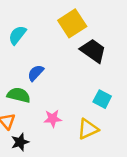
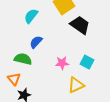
cyan semicircle: (17, 35) -> (31, 16), moved
pink star: (53, 119) -> (62, 63), moved

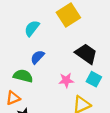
black trapezoid: (80, 25) -> (86, 54), moved
orange triangle: (14, 79) -> (13, 98), turned 48

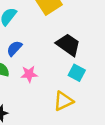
pink star: (66, 80) -> (29, 74), moved

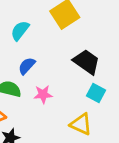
yellow triangle: (63, 101) -> (81, 124), turned 50

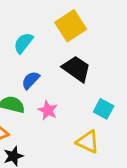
black trapezoid: (86, 62) -> (76, 69), moved
pink star: (43, 94) -> (48, 110), turned 30

